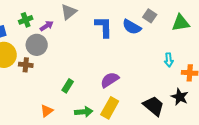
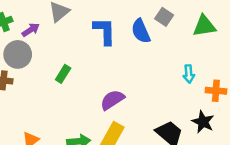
blue semicircle: (132, 27) -> (141, 31), turned 36
green rectangle: (68, 86) -> (63, 74), moved

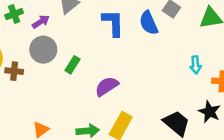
gray circle: (18, 54) -> (43, 50), moved
purple semicircle: (112, 100) -> (107, 86), moved

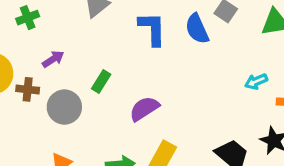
purple arrow: (41, 22) -> (53, 59), moved
gray circle: (43, 50) -> (64, 107), moved
cyan arrow: (196, 65) -> (256, 81), turned 72

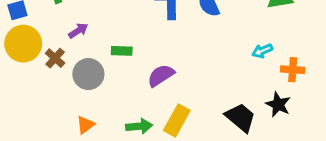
green rectangle: (101, 81) -> (122, 51), turned 60
brown cross: (28, 89) -> (55, 58), turned 36

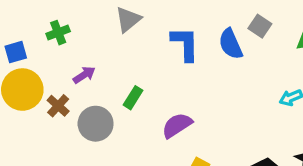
green rectangle: (122, 51) -> (133, 98), turned -60

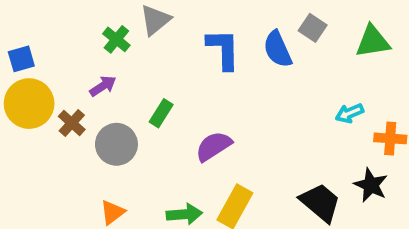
green cross: (58, 33) -> (116, 39), moved, turned -30

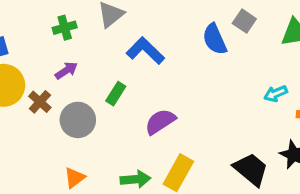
green cross: (116, 39) -> (65, 28), moved, turned 35
blue L-shape: (223, 49) -> (145, 51), moved, turned -45

